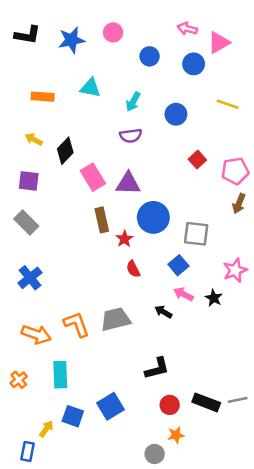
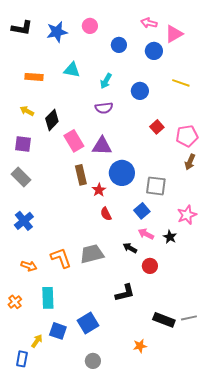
orange arrow: (36, 334) -> (29, 266), size x0.7
red circle: (170, 405) -> (150, 266), moved
gray circle: (155, 454) -> (93, 361), moved

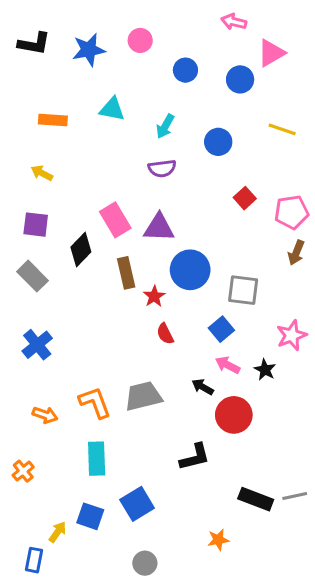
pink arrow: (149, 23) -> (234, 22), moved
black diamond: (52, 120) -> (81, 250), moved
red circle: (150, 266) -> (234, 415), size x1.5
cyan rectangle: (48, 298) -> (97, 459), moved

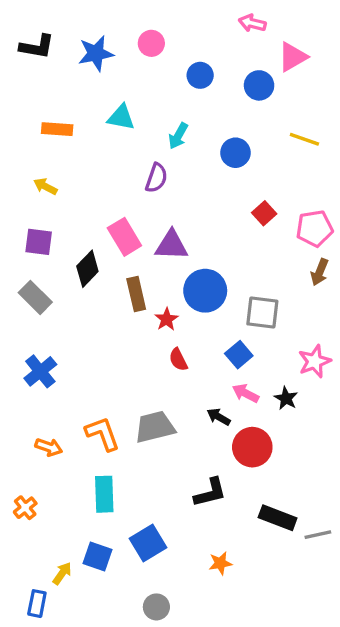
purple semicircle: (162, 168) -> (156, 178), moved, turned -64
black rectangle: (256, 499) -> (278, 518), moved
orange star: (218, 540) -> (220, 563), moved

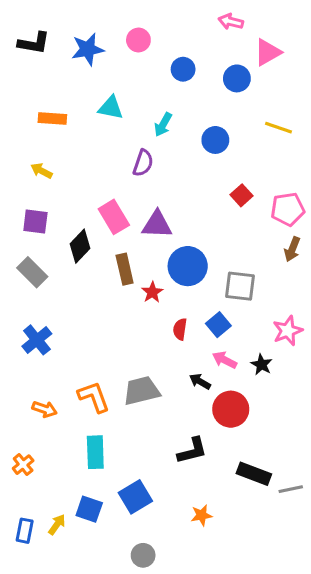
red semicircle: (178, 360) -> (180, 329), moved, turned 35
blue rectangle: (37, 604) -> (25, 531), moved

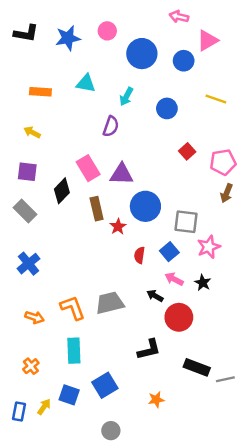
blue circle: (183, 69) -> (142, 54), size x1.6
pink star: (288, 331) -> (209, 247), moved
orange cross: (23, 465) -> (31, 366), moved

